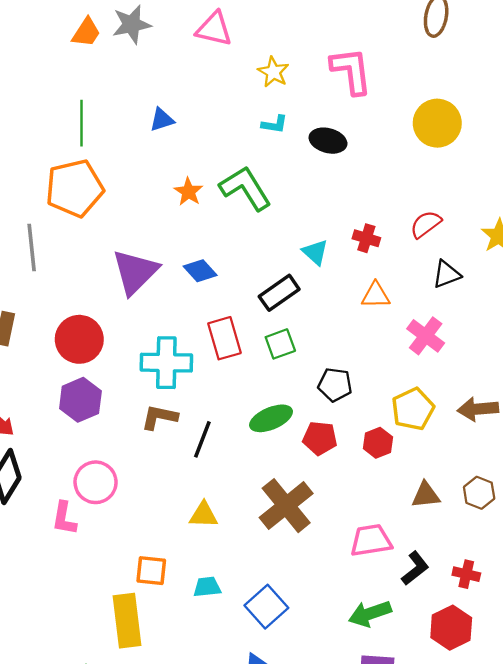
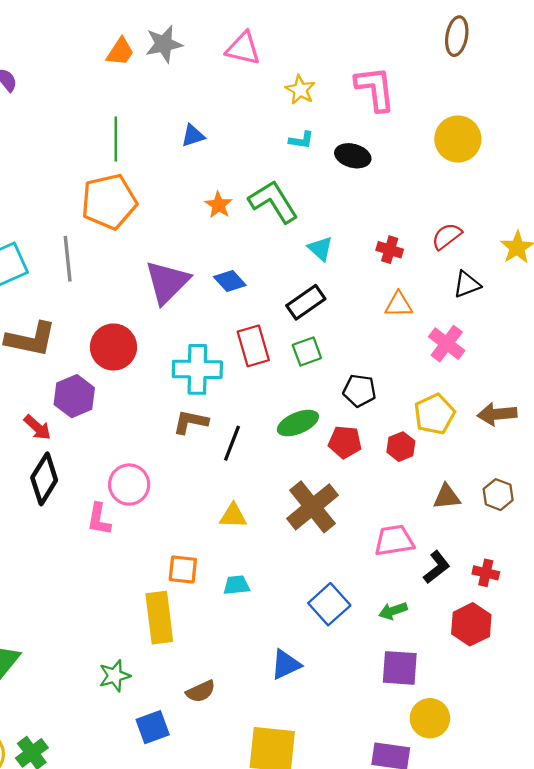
cyan triangle: (315, 252) -> (320, 249), moved
purple hexagon: (80, 400) -> (74, 396), moved
blue square: (266, 607) -> (329, 604), moved
green arrow: (370, 614) -> (393, 611), size x0.7

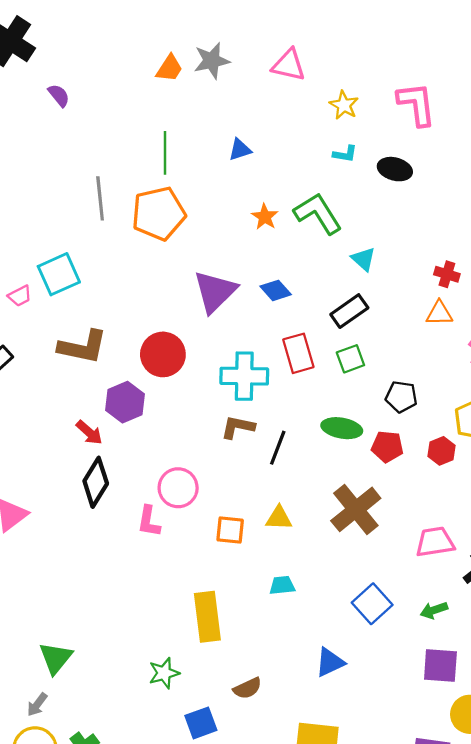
red cross: (390, 250) -> (447, 274), moved
gray line: (68, 259) -> (100, 198), moved
green ellipse: (298, 423) -> (342, 428), turned 33
orange square: (183, 570) -> (230, 530), moved

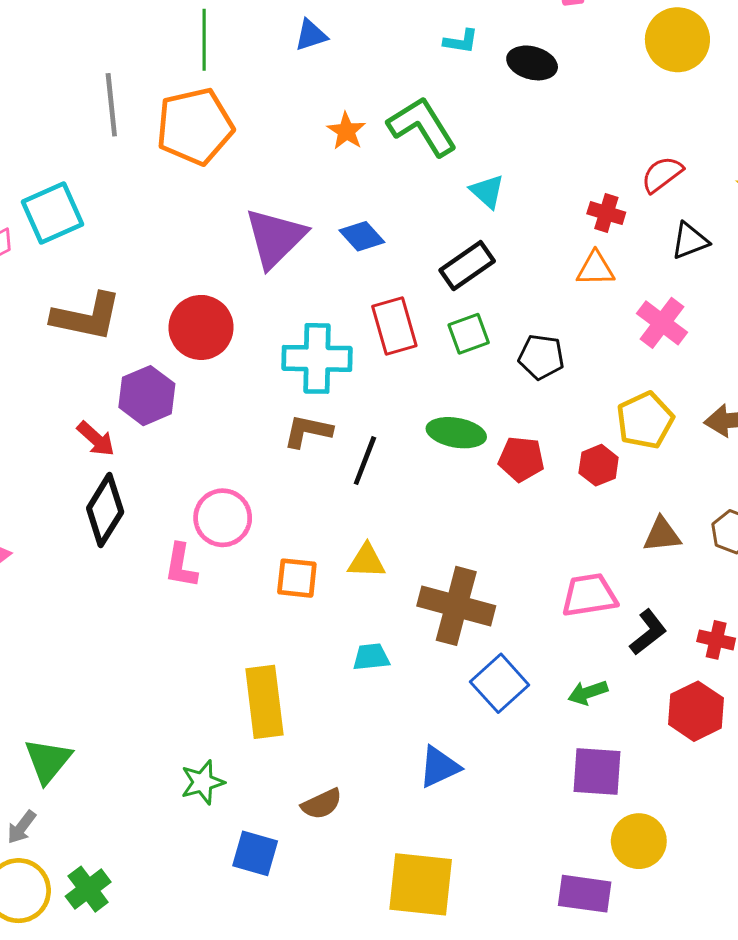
black pentagon: (401, 397) -> (541, 357), moved
brown cross: (356, 509) -> (456, 606), moved, turned -36
blue square: (201, 723) -> (255, 853), turned 36

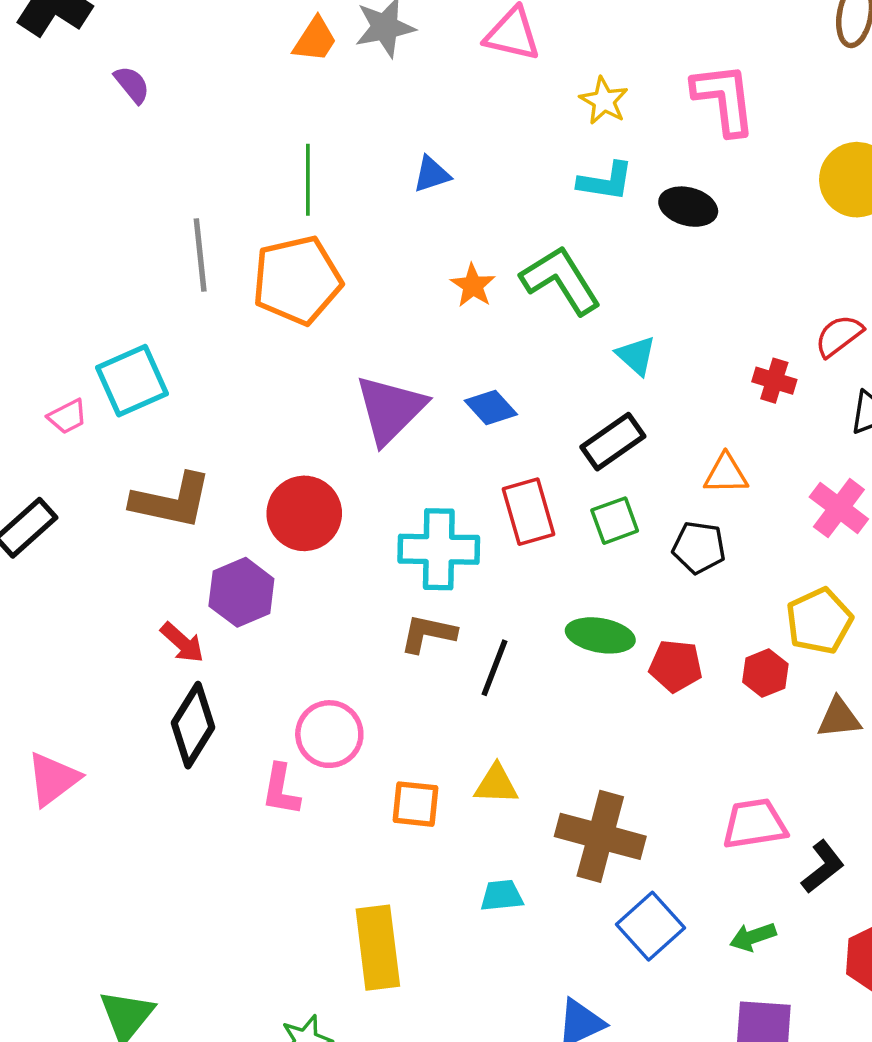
cyan L-shape: (461, 41) -> (606, 181), size x1.4
orange triangle: (595, 269) -> (726, 474), moved
brown triangle: (662, 535) -> (839, 718), moved

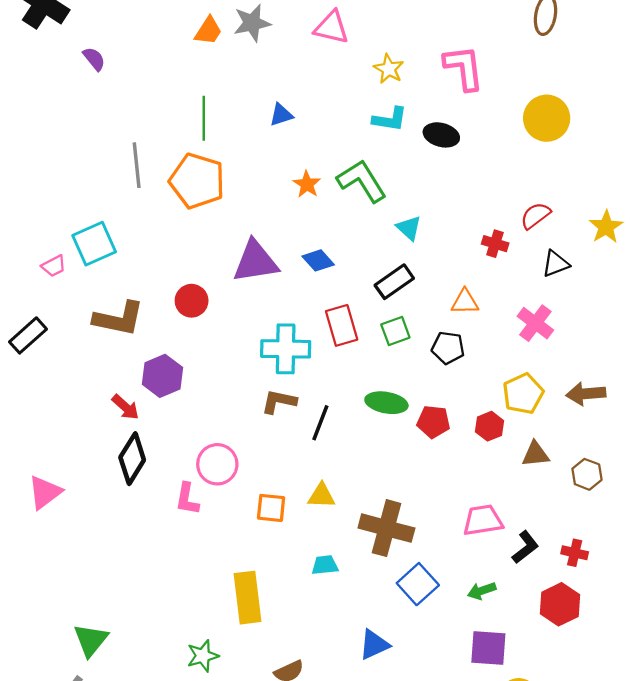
orange pentagon: (297, 280) -> (197, 181), turned 30
purple triangle: (390, 409) -> (255, 262), turned 36
red circle: (304, 513) -> (192, 301), moved, size x0.7

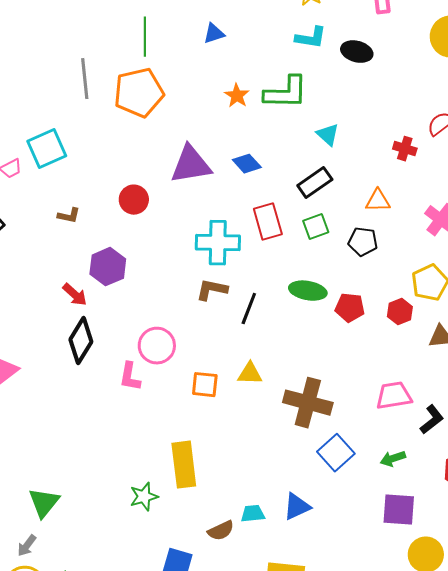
orange pentagon: (197, 181) -> (139, 93), turned -30
green L-shape: (362, 181) -> (286, 93), turned 123
brown L-shape: (119, 319) -> (69, 216), size x0.5
cyan trapezoid: (325, 565) -> (253, 514), moved
green star: (203, 656) -> (144, 497), moved

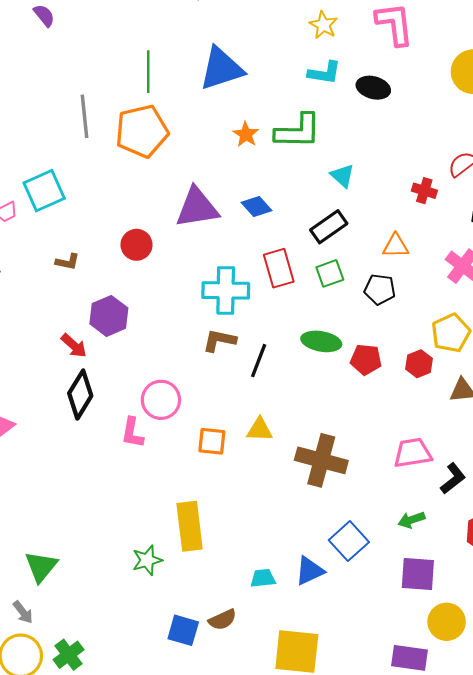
blue triangle: (214, 34) -> (221, 69), size x2.0
blue square: (336, 453) -> (349, 541), moved
brown semicircle: (221, 531) -> (223, 620), moved
gray arrow: (27, 546) -> (23, 612), turned -75

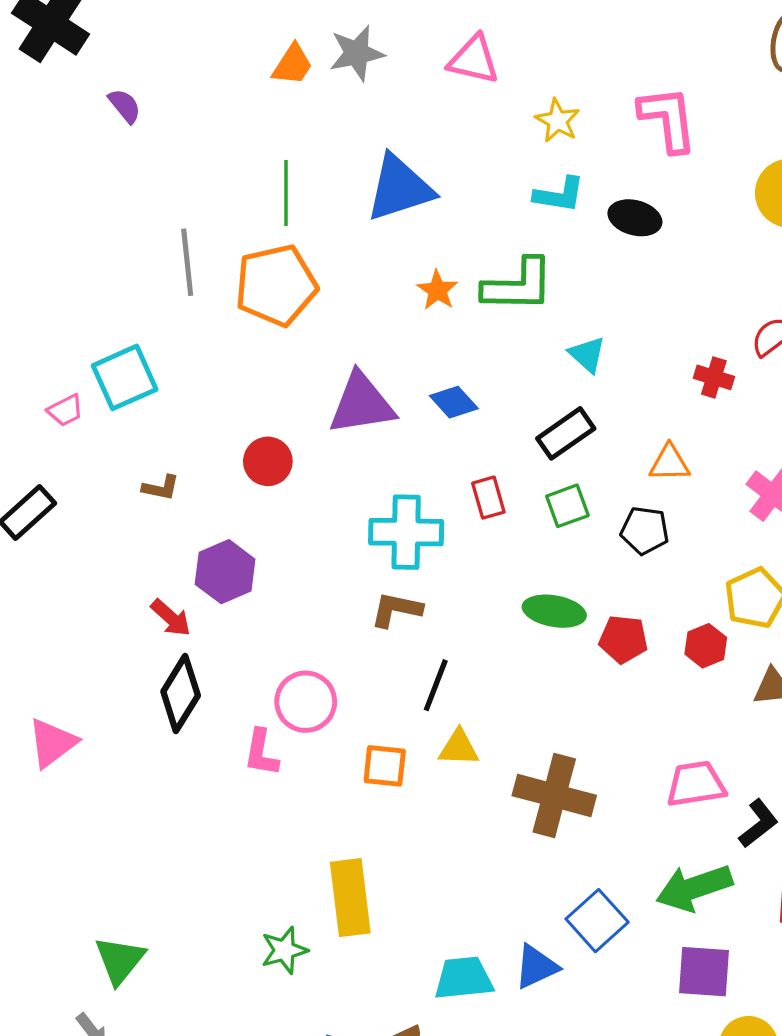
red rectangle: (279, 268) -> (488, 498), size x0.7
black line: (259, 361) -> (436, 685), moved
green arrow: (412, 520) -> (694, 888), size x1.8
cyan trapezoid: (263, 578) -> (464, 978), size x1.5

